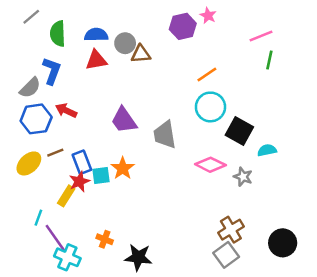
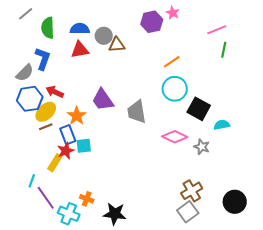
yellow ellipse: (29, 163) -> (46, 112), moved
orange star: (123, 168) -> (77, 116), moved
cyan cross: (67, 257) -> (69, 214), moved

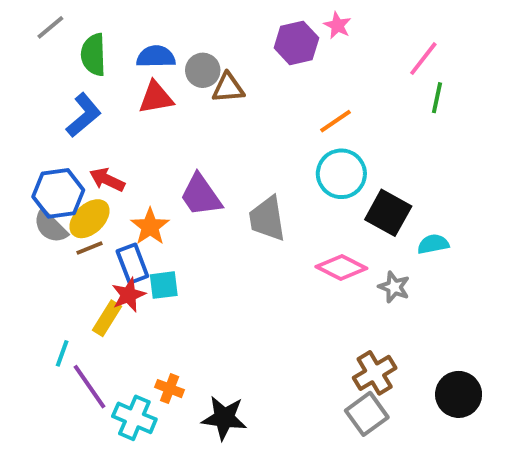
pink line: (217, 30) -> (423, 59), turned -30
blue L-shape: (43, 59) -> (84, 115), turned 30
gray semicircle: (25, 73) -> (50, 227), moved, turned 90

